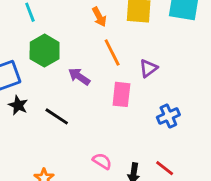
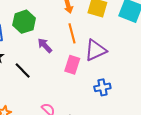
purple triangle: (148, 68) -> (96, 50), size x1.6

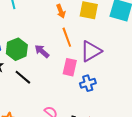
green hexagon: (24, 22) -> (17, 49), moved
blue cross: (102, 87) -> (88, 83), moved

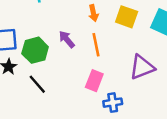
purple arrow: (42, 51) -> (67, 39), moved
purple triangle: (91, 51) -> (142, 67), moved

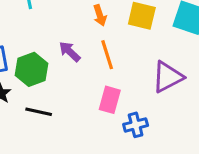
black line: (37, 84) -> (39, 112), turned -30

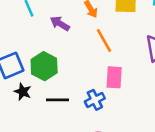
purple arrow: (70, 52) -> (60, 24), moved
blue cross: (136, 125) -> (95, 100), moved

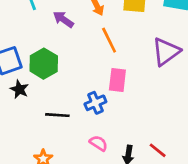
black line: (58, 100) -> (57, 115), moved

